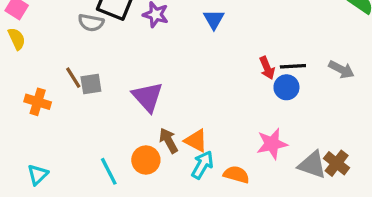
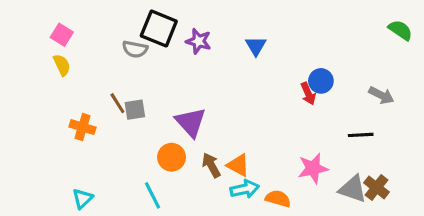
black line: (293, 66) -> (361, 135), moved
blue circle: (286, 87) -> (321, 81), moved
orange circle: (146, 160) -> (172, 157), moved
cyan arrow: (202, 165) -> (245, 189), turned 48

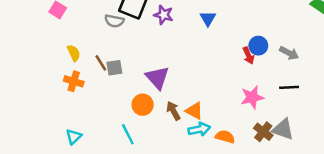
yellow semicircle: (62, 65) -> (74, 53), moved
gray arrow: (381, 95) -> (289, 53), moved
pink star: (313, 168) -> (252, 97), moved
brown cross: (377, 187) -> (263, 132), moved

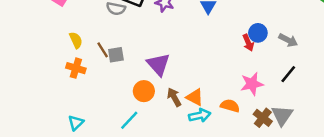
black line: (289, 87) -> (288, 74), turned -48
gray triangle: (283, 129) -> (282, 115), turned 45
cyan line: (128, 134) -> (129, 120), turned 70
orange semicircle: (225, 137) -> (230, 106), moved

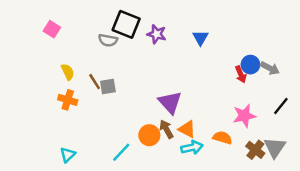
gray arrow: (288, 40) -> (270, 68), moved
purple triangle: (158, 64) -> (170, 102), moved
orange circle: (144, 91) -> (149, 135), moved

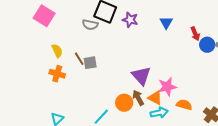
pink square: (52, 29) -> (44, 16), size x1.5
red arrow: (241, 74) -> (195, 34), moved
pink star: (244, 116) -> (167, 87), moved

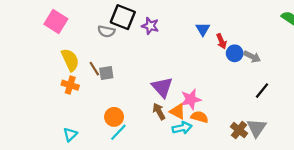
blue triangle: (166, 23) -> (203, 29), moved
yellow semicircle: (57, 51) -> (70, 60), size x1.5
orange circle: (124, 103) -> (114, 117), moved
orange semicircle: (184, 105) -> (200, 117), moved

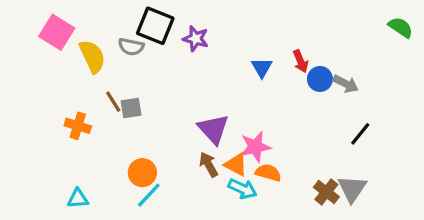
blue triangle: (203, 29) -> (262, 68), moved
yellow semicircle: (70, 60) -> (92, 56), moved
cyan arrow: (182, 128) -> (242, 189), turned 36
cyan triangle: (70, 134) -> (78, 198), turned 40

